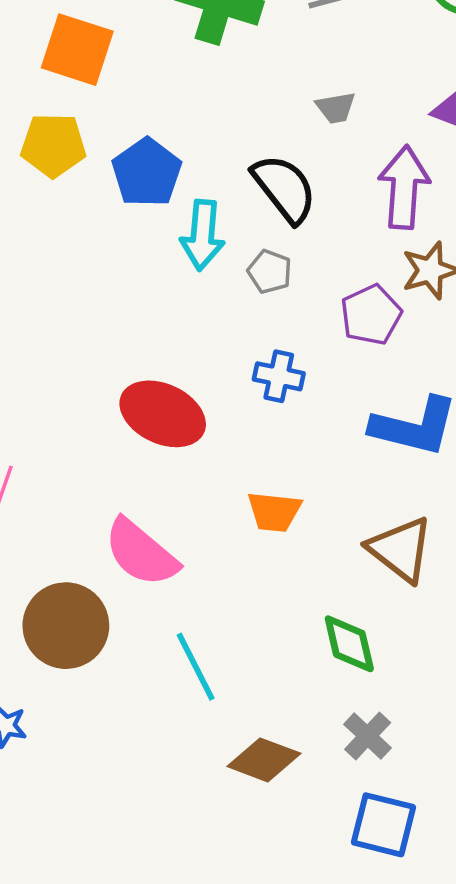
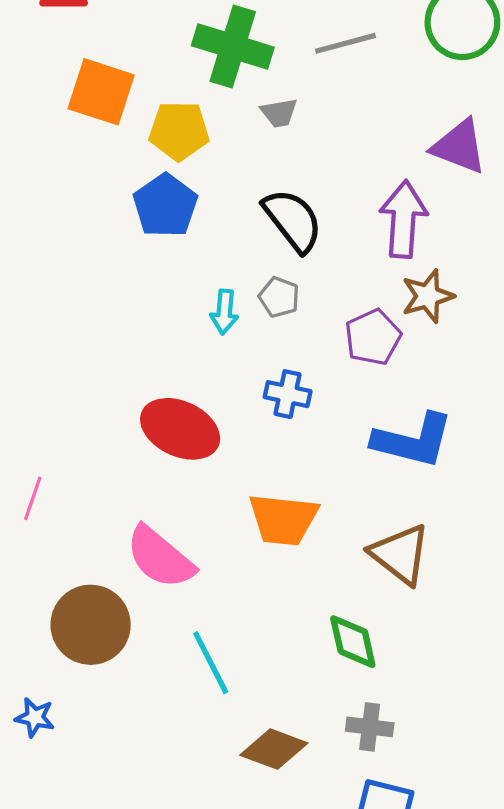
gray trapezoid: (336, 108) -> (279, 113), moved
yellow pentagon: (53, 145) -> (179, 131), moved
cyan arrow: (202, 235) -> (224, 312), moved, size x0.7
orange trapezoid: (274, 512) -> (283, 519), size x1.4
gray cross: (368, 736) -> (370, 727), turned -36

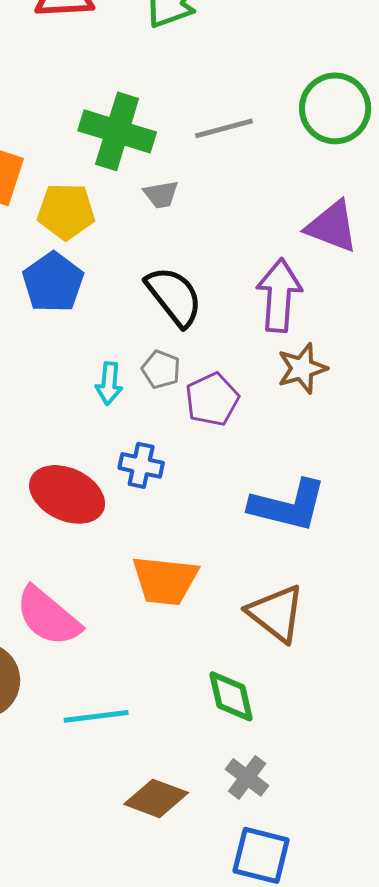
purple pentagon: (373, 337) -> (212, 399), moved
blue cross: (288, 394) -> (141, 465), moved
cyan line: (211, 663) -> (96, 716), turned -70
gray cross: (370, 727) -> (247, 777), turned 30

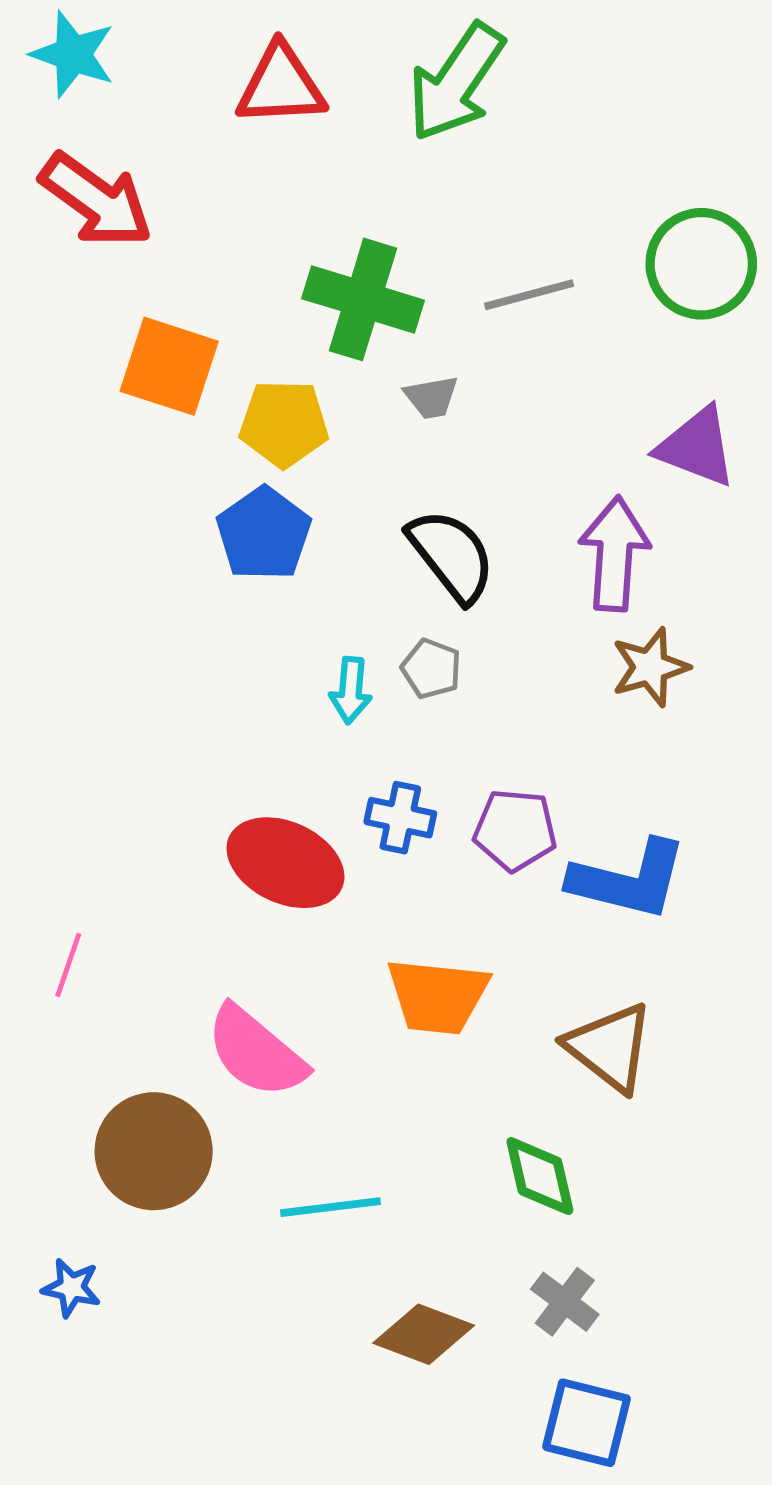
purple pentagon: (212, 399) -> (515, 830), moved, turned 30

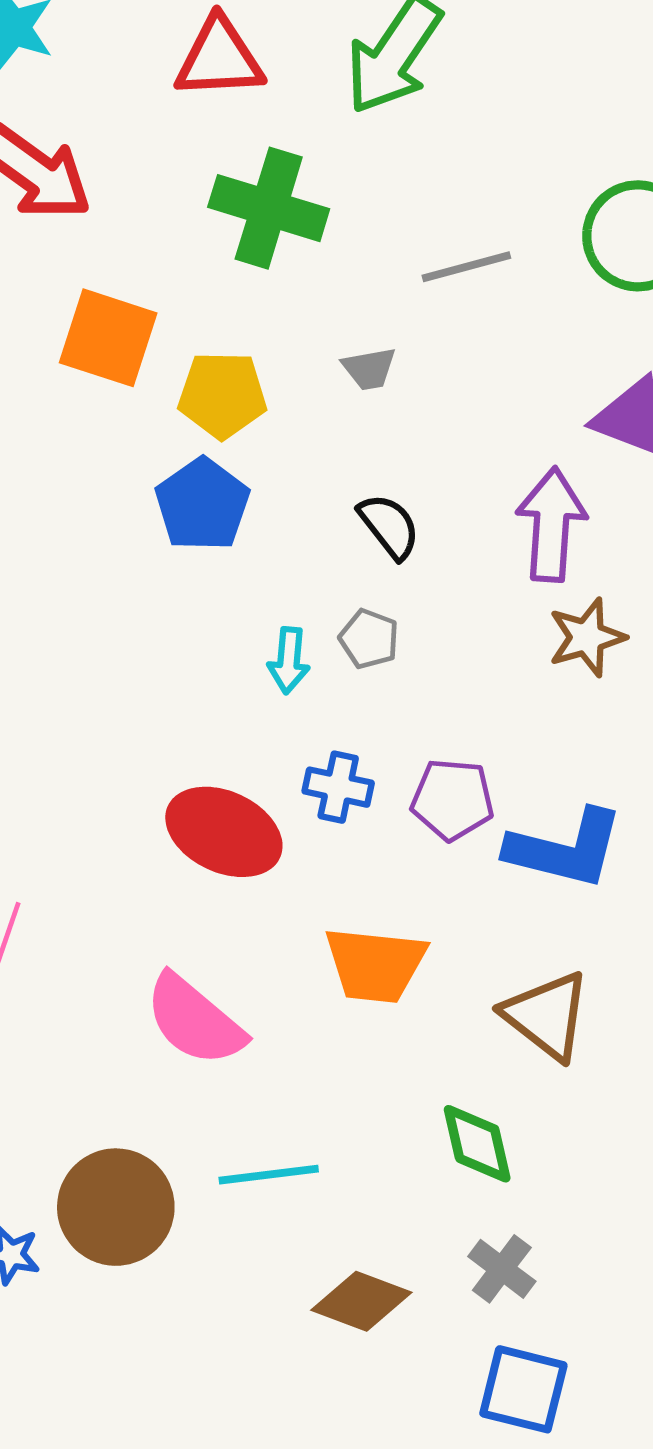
green cross: (363, 299) -> (269, 208), moved
black semicircle: (451, 555) -> (389, 526), size x0.7
brown circle: (154, 1151) -> (116, 1207), moved

